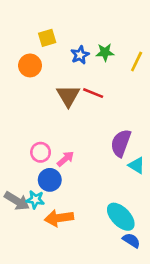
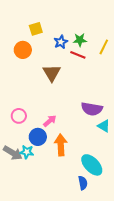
red line: (93, 93) -> (78, 55), moved
purple semicircle: (121, 143) -> (92, 109), turned -100
pink circle: (41, 152) -> (19, 116), moved
orange arrow: (59, 218) -> (61, 145), moved, turned 95
blue semicircle: (131, 240) -> (83, 183), moved, turned 48

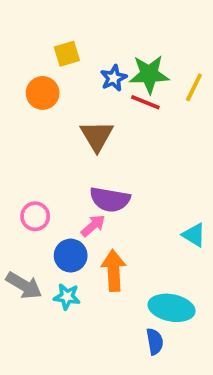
green star: (80, 40) -> (149, 74), size x1.5
purple semicircle: (92, 109) -> (110, 199), moved
cyan star: (27, 152) -> (67, 297), moved
cyan ellipse: (92, 165) -> (172, 308), turned -35

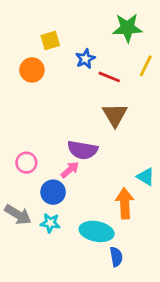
green star: (149, 74) -> (127, 28), moved
brown triangle: (97, 136) -> (115, 115), moved
orange arrow: (114, 270) -> (125, 203), moved
cyan ellipse: (172, 308) -> (97, 231), moved

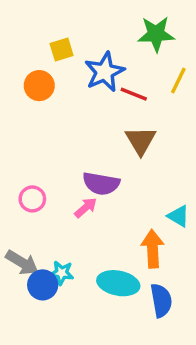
blue star: (85, 59) -> (105, 72), size x1.6
blue circle: (53, 192) -> (43, 285), moved
blue semicircle: (116, 257) -> (161, 300), moved, size x1.4

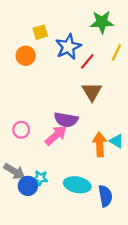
red line: (134, 94) -> (87, 61), turned -72
pink arrow: (86, 208) -> (56, 135), size x1.5
orange arrow: (153, 249) -> (100, 144), moved

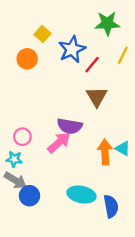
yellow square: (40, 32) -> (42, 34), turned -32
cyan star: (40, 178) -> (14, 159), moved

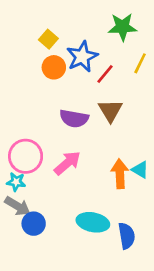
orange circle: (27, 59) -> (54, 67), moved
purple semicircle: (70, 126) -> (74, 119), moved
pink circle: (22, 137) -> (26, 156), size x1.6

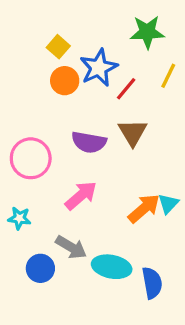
pink circle: (26, 156) -> (31, 158), moved
cyan triangle: (140, 170) -> (168, 204), turned 42
orange arrow: (120, 174) -> (144, 208), turned 52
gray arrow: (17, 206) -> (71, 247), moved

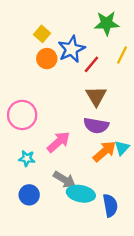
purple semicircle: (89, 142) -> (96, 126), moved
cyan star: (19, 218) -> (27, 158), moved
gray arrow: (71, 247) -> (64, 180), moved

